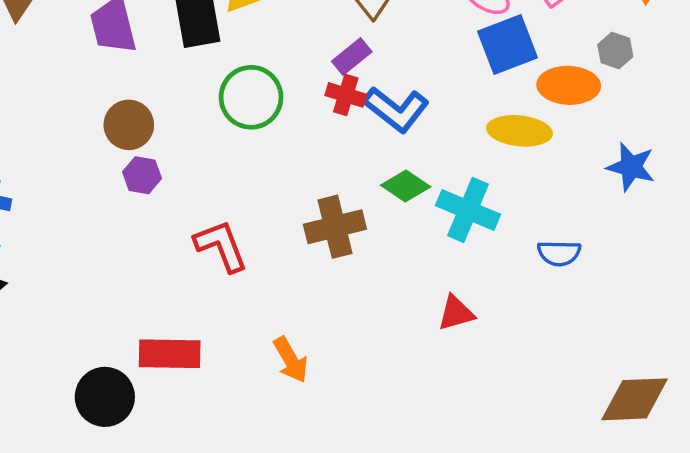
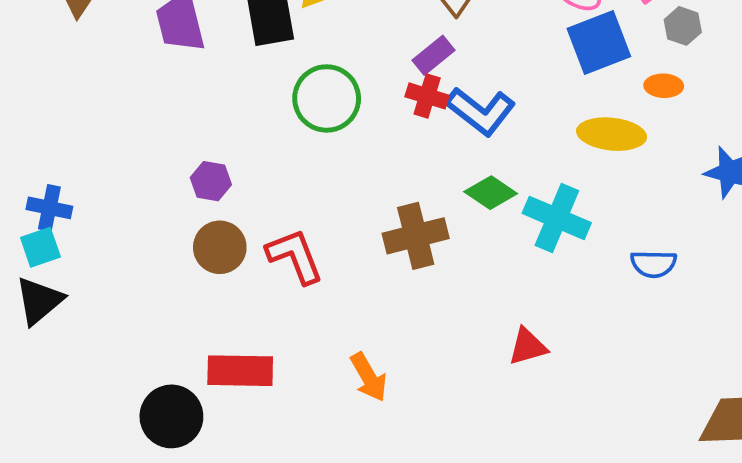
gray hexagon: (615, 51) -> (683, 26), moved
orange ellipse: (569, 85) -> (664, 86), size x0.6
brown circle: (129, 125) -> (220, 247), moved
red triangle: (456, 313) -> (528, 346), moved

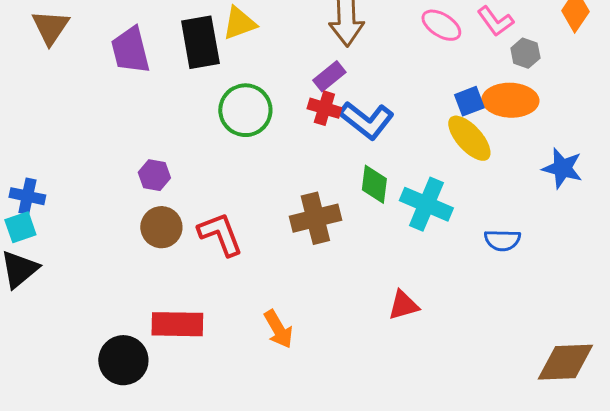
blue square: (599, 43) -> (469, 101), moved, size x0.6
orange ellipse: (664, 86) -> (510, 100), size x1.8
yellow ellipse: (612, 134) -> (469, 138), turned 42
green diamond: (491, 193) -> (374, 184), turned 63

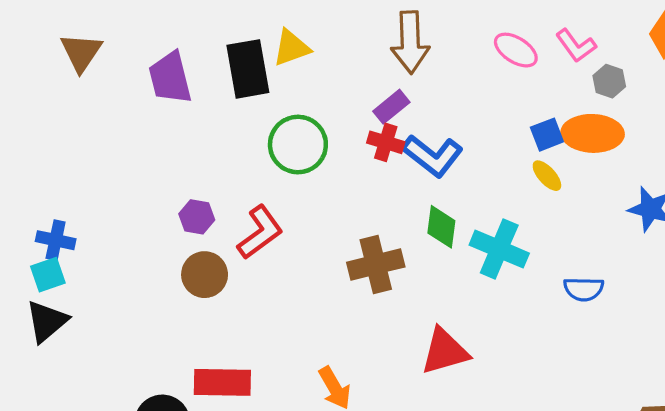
yellow ellipse: (469, 138) -> (547, 176), size x0.6
red L-shape: (220, 234) -> (260, 232), moved, turned 75
red triangle: (403, 305) -> (445, 351), moved, size x1.4

